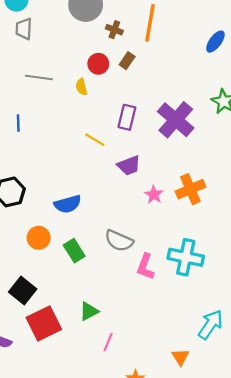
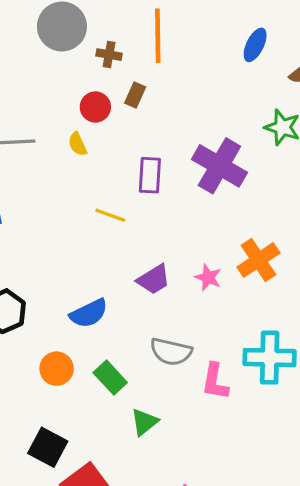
purple trapezoid: (129, 166) -> (154, 279), moved
green triangle: (89, 311) -> (144, 422), moved

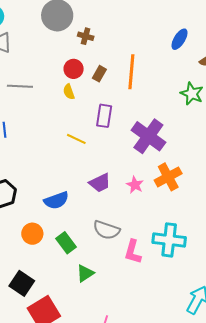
orange line: (158, 36) -> (131, 72), moved
brown rectangle: (135, 95) -> (99, 74), moved
yellow semicircle: (78, 144) -> (69, 92), moved
purple cross: (219, 166) -> (148, 136), moved

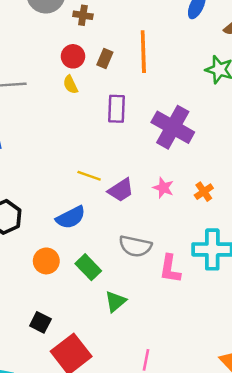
yellow line: (76, 139) -> (89, 176), moved
orange cross: (168, 177) -> (204, 192), moved, size x0.6
black square: (22, 283) -> (40, 322), size x0.7

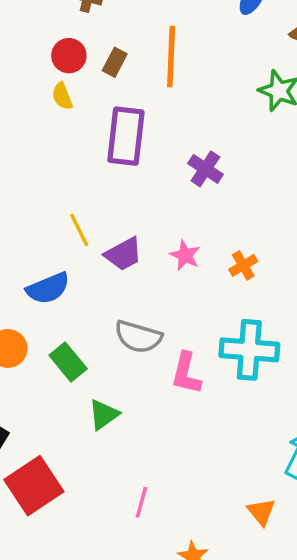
purple rectangle: (116, 109) -> (126, 136), size x1.4
purple cross: (173, 127) -> (205, 169), size x0.6
yellow line: (89, 176) -> (79, 230), turned 40

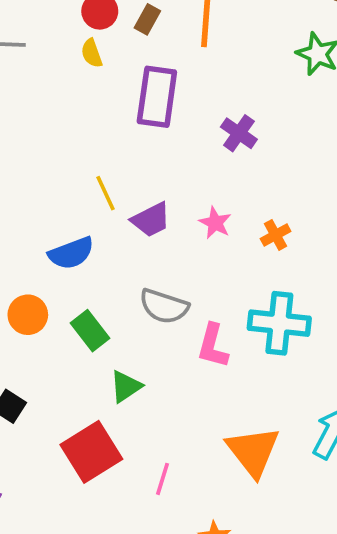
red square: (34, 486) -> (91, 452), moved
orange triangle: (261, 512) -> (253, 451), moved, size x1.8

